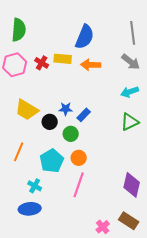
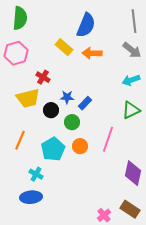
yellow rectangle: (63, 59) -> (64, 47), turned 36
red cross: (42, 63) -> (43, 77), moved
yellow trapezoid: (27, 110) -> (28, 98), turned -45
pink line: (79, 185) -> (108, 139), moved

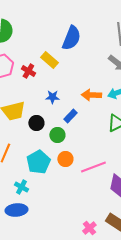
orange arrow: (92, 53) -> (91, 95), moved
red cross: (43, 77) -> (28, 71), moved
blue star: (67, 97) -> (52, 97), moved
pink line: (108, 139) -> (93, 167), moved, turned 50

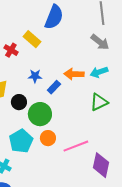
blue rectangle: (70, 116) -> (54, 87), moved
green circle: (57, 135) -> (40, 114), size x1.5

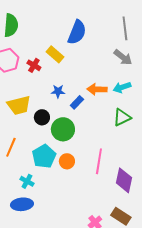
orange circle: (48, 138) -> (67, 161), moved
pink line: (76, 146) -> (99, 161), turned -60

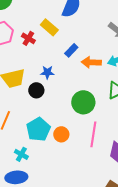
blue star: (58, 91) -> (47, 72), moved
blue rectangle: (77, 102) -> (71, 50), moved
green circle: (63, 129) -> (83, 102), moved

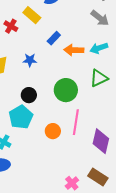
black circle: (36, 90) -> (29, 95), moved
orange circle: (61, 134) -> (53, 131), moved

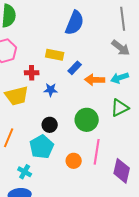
yellow rectangle: (32, 15) -> (55, 55), moved, turned -30
red cross: (11, 26) -> (32, 73), moved, turned -32

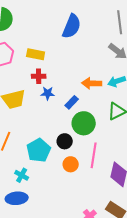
yellow rectangle: (55, 55) -> (36, 54), moved
blue rectangle: (75, 68) -> (72, 102), moved
red cross: (32, 73) -> (39, 76), moved
black circle: (50, 125) -> (65, 141), moved

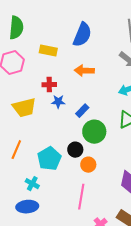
yellow rectangle: (36, 54) -> (48, 51), moved
orange arrow: (92, 83) -> (84, 71), moved
pink line: (94, 155) -> (81, 197), moved
orange circle: (71, 164) -> (88, 165), moved

